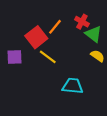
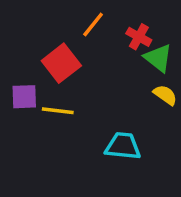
orange line: (55, 27) -> (93, 24), moved
yellow line: (48, 57) -> (58, 111), moved, turned -30

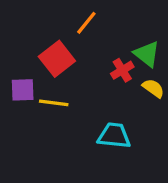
red cross: (139, 37) -> (122, 70), moved, turned 30

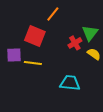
green triangle: (147, 54) -> (90, 33), turned 30
red square: (57, 59) -> (35, 36), turned -30

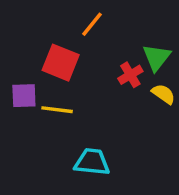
cyan trapezoid: (70, 83) -> (92, 162), moved

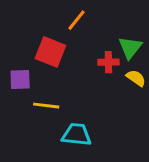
red cross: (130, 75) -> (108, 62), turned 30
yellow line: (57, 110) -> (46, 106), moved

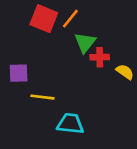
green triangle: (130, 48) -> (85, 43), moved
red square: (50, 52) -> (44, 19), moved

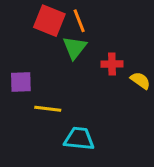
orange line: (70, 19) -> (79, 21), turned -60
green triangle: (85, 43) -> (75, 48), moved

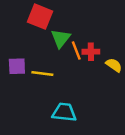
orange line: (79, 21) -> (76, 50), moved
yellow line: (48, 109) -> (42, 74), moved

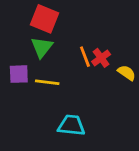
green triangle: (61, 38) -> (42, 47), moved
red cross: (91, 52) -> (101, 58), turned -35

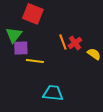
green triangle: (42, 47) -> (14, 35), moved
purple square: (19, 74) -> (21, 48), moved

